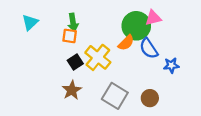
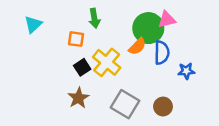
green arrow: (73, 22) -> (94, 18), moved
blue semicircle: (149, 48) -> (162, 53), turned -145

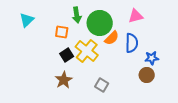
green circle: (148, 28) -> (100, 23), moved
gray square: (125, 104) -> (102, 85), size x0.6
brown circle: (163, 107) -> (147, 75), moved

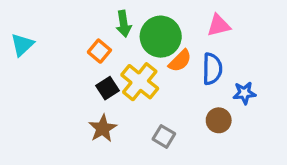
cyan triangle: (27, 20) -> (22, 45), moved
orange square: (62, 32) -> (99, 51), turned 32
brown circle: (147, 75) -> (219, 120), moved

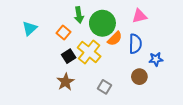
cyan triangle: (22, 45) -> (30, 28), moved

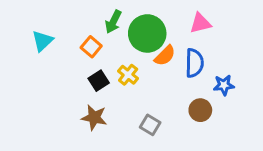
green arrow: (79, 15) -> (113, 22), turned 35
yellow cross: (89, 52) -> (128, 75), size x0.6
brown star: (65, 82) -> (94, 118), turned -30

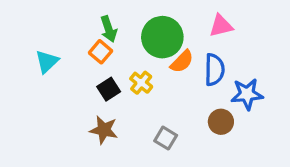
green arrow: (113, 22) -> (109, 29), moved, turned -45
cyan triangle: (43, 41) -> (47, 62), moved
blue star: (224, 85) -> (247, 94), size x1.4

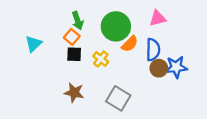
black square: (109, 89) -> (74, 54), moved, turned 35
brown circle: (221, 122) -> (159, 68), moved
gray square: (166, 138) -> (118, 98), size x1.5

